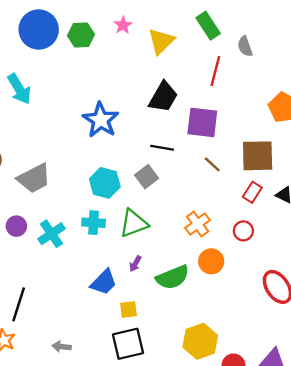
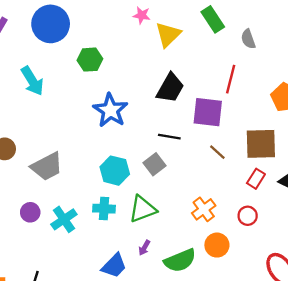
pink star: (123, 25) -> (142, 15), moved, turned -30
green hexagon: (81, 35) -> (90, 60), moved
red line: (215, 71) -> (231, 79), moved

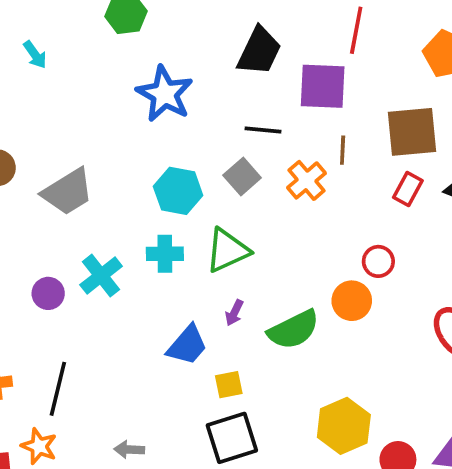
cyan arrow: (32, 81) -> (35, 55), size x0.6
brown line: (217, 152) -> (343, 150), turned 54
orange cross: (204, 209) -> (307, 180), moved
purple circle: (30, 212) -> (48, 293), moved
red circle: (248, 216) -> (378, 261), moved

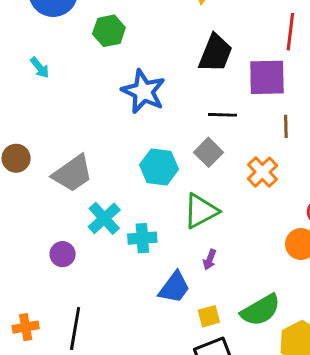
orange cross: (307, 180) -> (263, 172), moved
cyan cross: (165, 254) -> (142, 238), moved
cyan cross: (101, 276) -> (104, 218), moved
green semicircle: (294, 330) -> (261, 310), moved

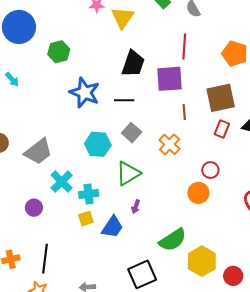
black line: (222, 115) -> (124, 100), moved
yellow square: (209, 316) -> (86, 219), moved

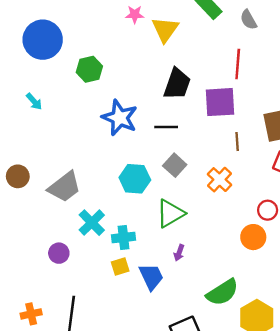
blue trapezoid: (112, 227) -> (151, 277), turned -60

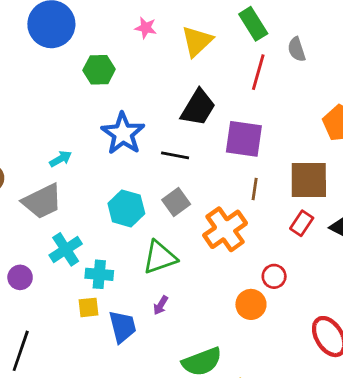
pink star: (135, 14) -> (146, 28), moved
red line: (238, 64) -> (258, 72), moved
cyan arrow: (34, 102) -> (61, 159), moved, turned -90
orange cross: (219, 180) -> (225, 229), size x1.4

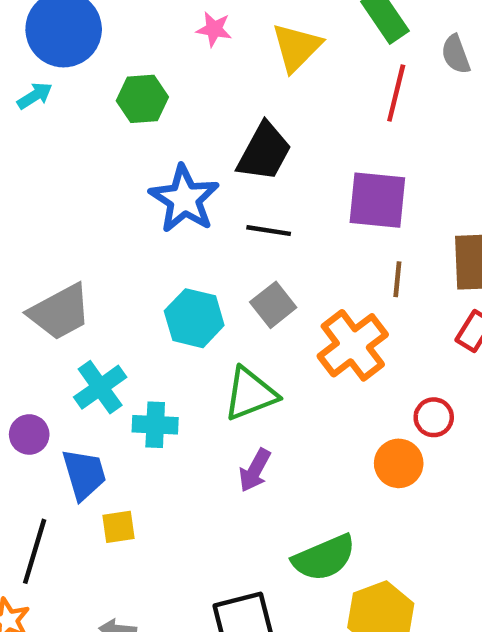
black trapezoid: (198, 108) -> (264, 152), moved
cyan arrow: (61, 159) -> (35, 96), moved
purple arrow: (161, 305) -> (255, 470), size x1.4
yellow square: (89, 307) -> (118, 527), moved
blue trapezoid: (122, 327) -> (84, 474), moved

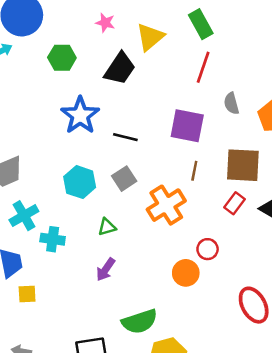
gray semicircle: (456, 54) -> (231, 103), moved
black trapezoid: (264, 152) -> (120, 69), moved
green triangle: (250, 394) -> (107, 227), size x0.6

